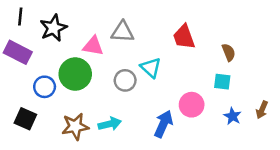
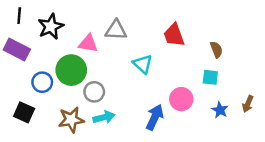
gray circle: (125, 80) -> (94, 92), moved

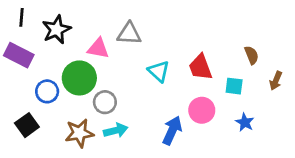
red trapezoid: (174, 35) -> (200, 67), moved
brown semicircle: (216, 50) -> (252, 55), moved
brown arrow: (248, 104) -> (276, 81), moved
black square: (24, 112) -> (27, 125), turned 30

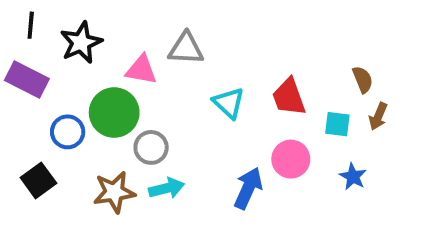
brown arrow: (276, 81) -> (378, 116), moved

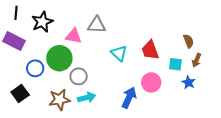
blue star: (353, 177) -> (189, 82), moved

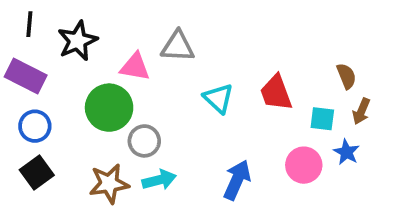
blue circle: (35, 68) -> (35, 126), moved
pink circle: (151, 82) -> (304, 165), moved

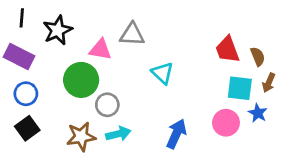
red trapezoid: (276, 93) -> (227, 50), moved
cyan square: (322, 119) -> (240, 88), size x1.4

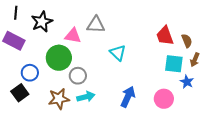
blue circle: (26, 94) -> (30, 73), moved
pink circle: (226, 123) -> (164, 99), moved

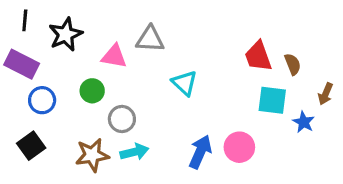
green circle: (59, 58) -> (92, 91), size x0.6
brown arrow: (195, 60) -> (326, 94), moved
blue circle: (30, 73) -> (42, 100), moved
blue star: (187, 82) -> (304, 122), moved
pink circle: (164, 99) -> (239, 147), moved

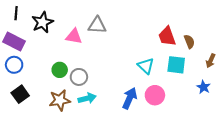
cyan triangle: (185, 83) -> (146, 66), moved
green circle: (92, 91) -> (60, 70), moved
blue circle: (42, 100) -> (14, 65), moved
blue star: (304, 122) -> (204, 87), moved

